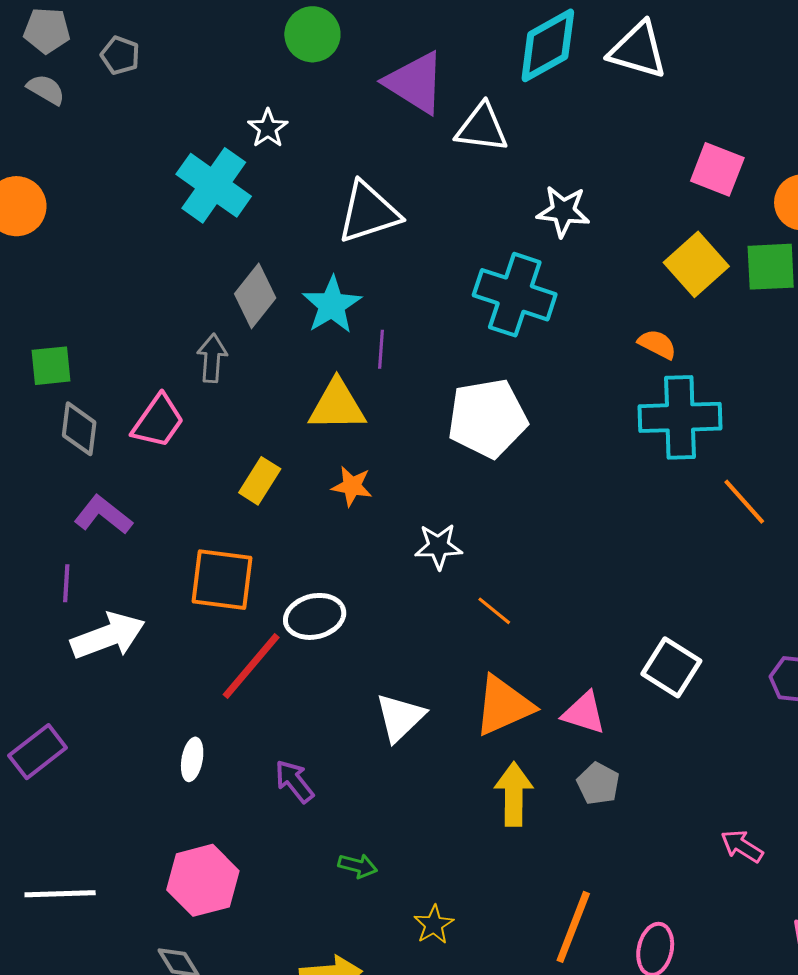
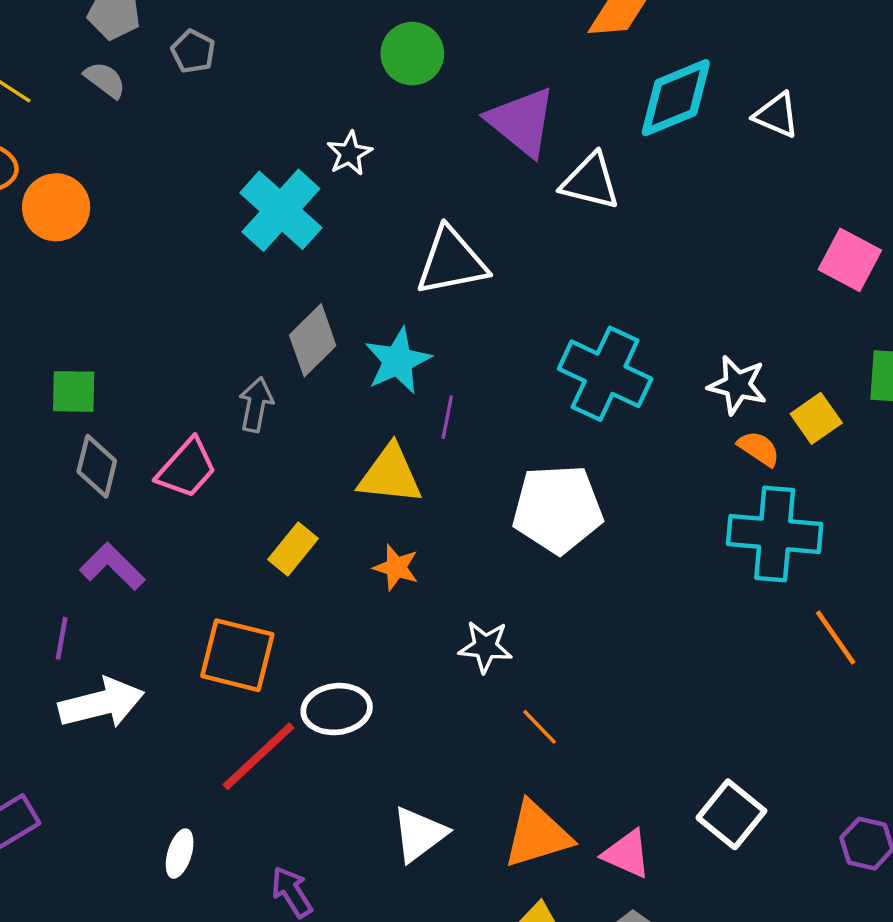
white triangle: (638, 50) -> (776, 115), size x0.7
white star: (563, 211) -> (737, 385), moved
yellow square: (696, 264) -> (816, 418), moved, size x0.7

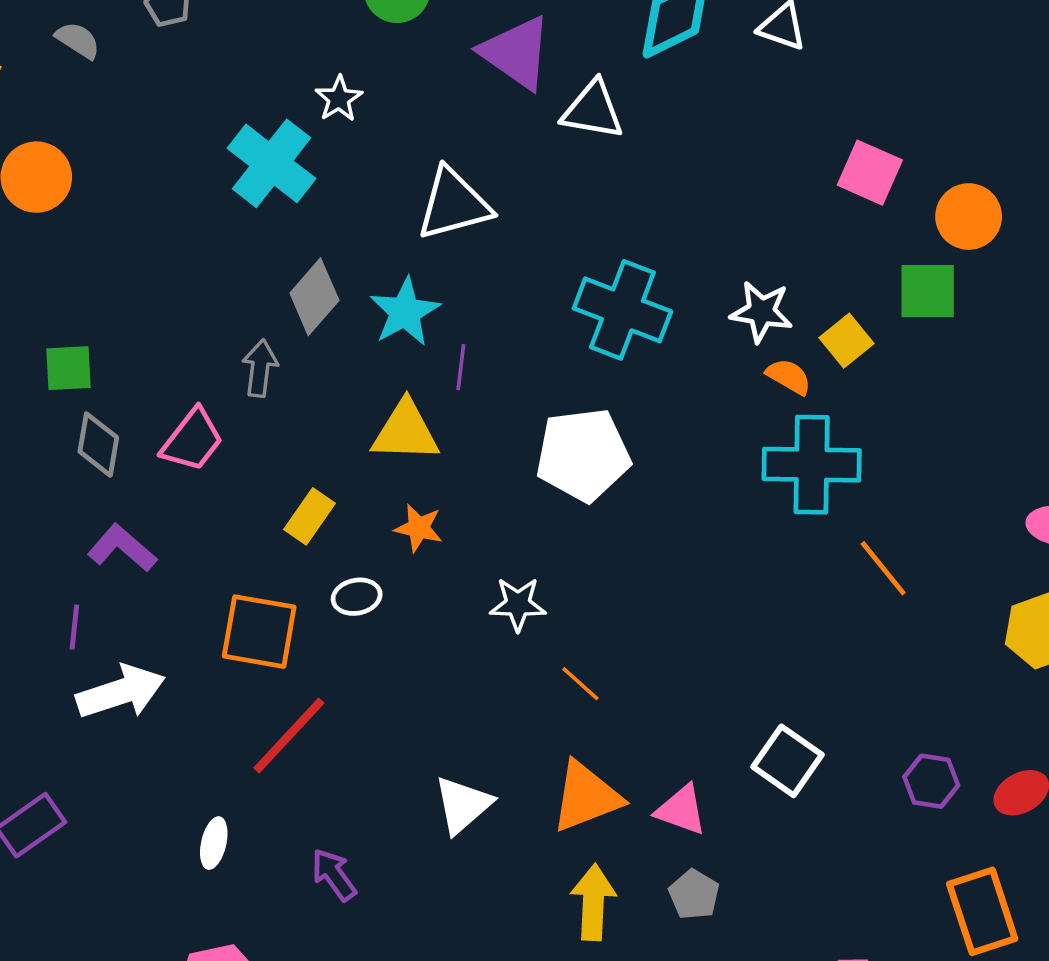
white ellipse: (337, 709) -> (357, 597), moved, size x0.7

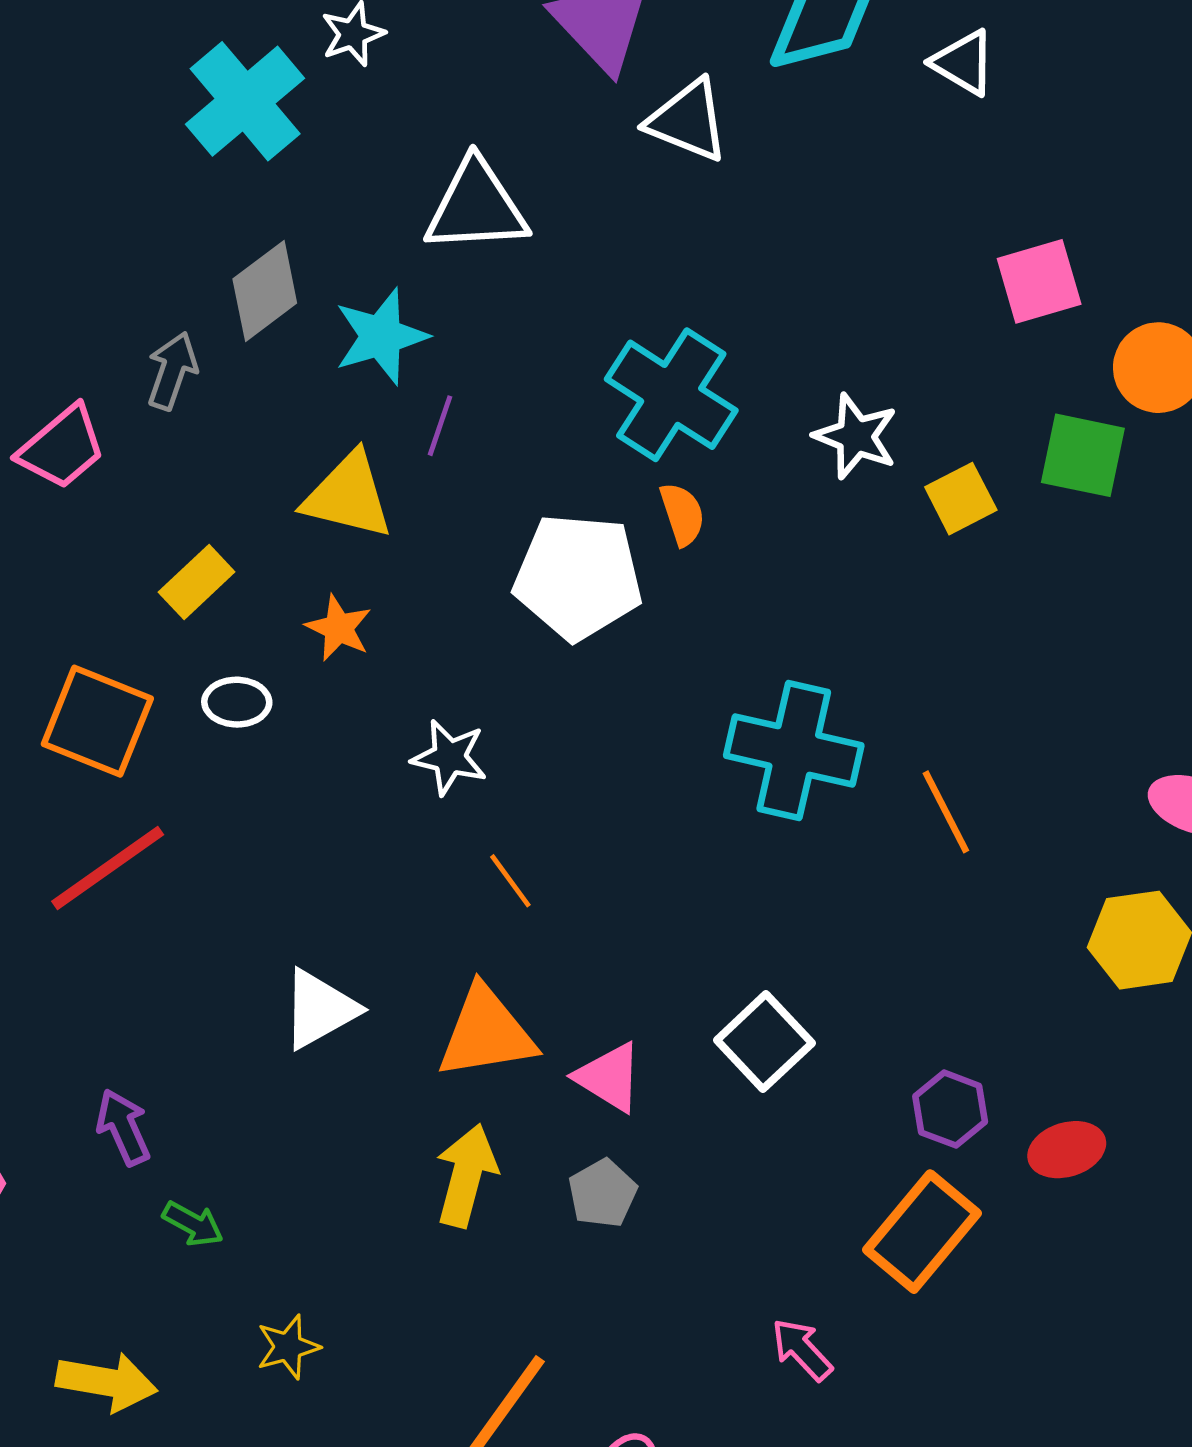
pink square: (870, 173) -> (1039, 281), turned 38
orange semicircle: (789, 377) -> (682, 514), moved, turned 30
cyan cross: (812, 465) -> (794, 751), moved
purple arrow: (334, 875) -> (123, 1127), moved
orange rectangle: (982, 911) -> (922, 1232), moved, turned 46

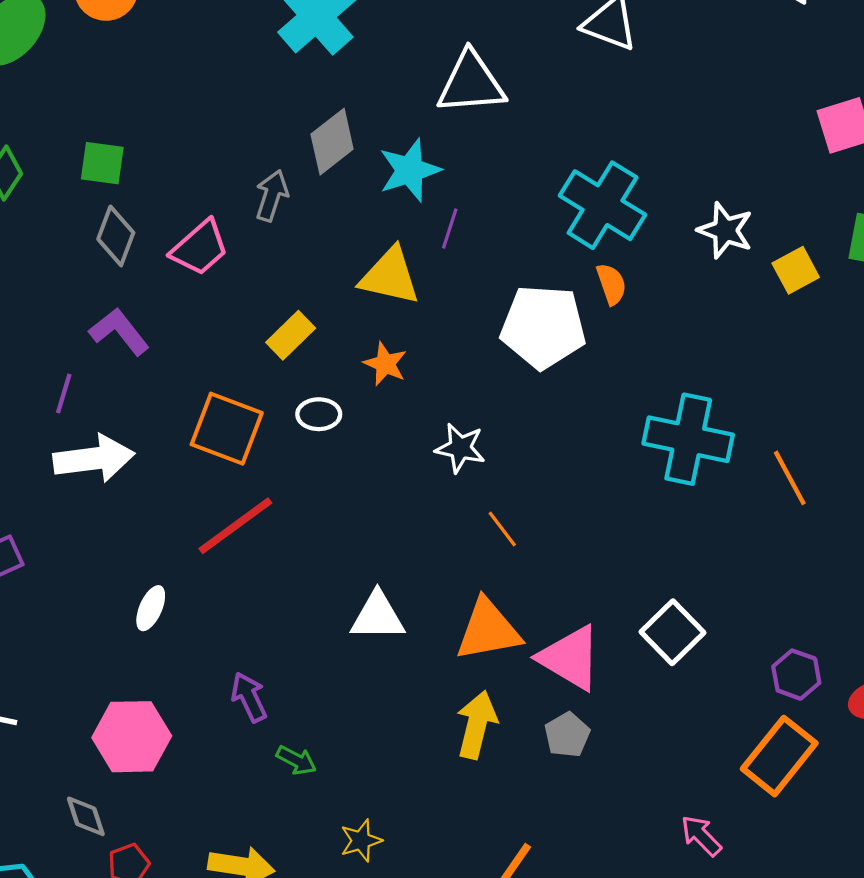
white triangle: (320, 1009) -> (378, 616), turned 30
pink triangle: (609, 1077) -> (570, 658), size x1.4

